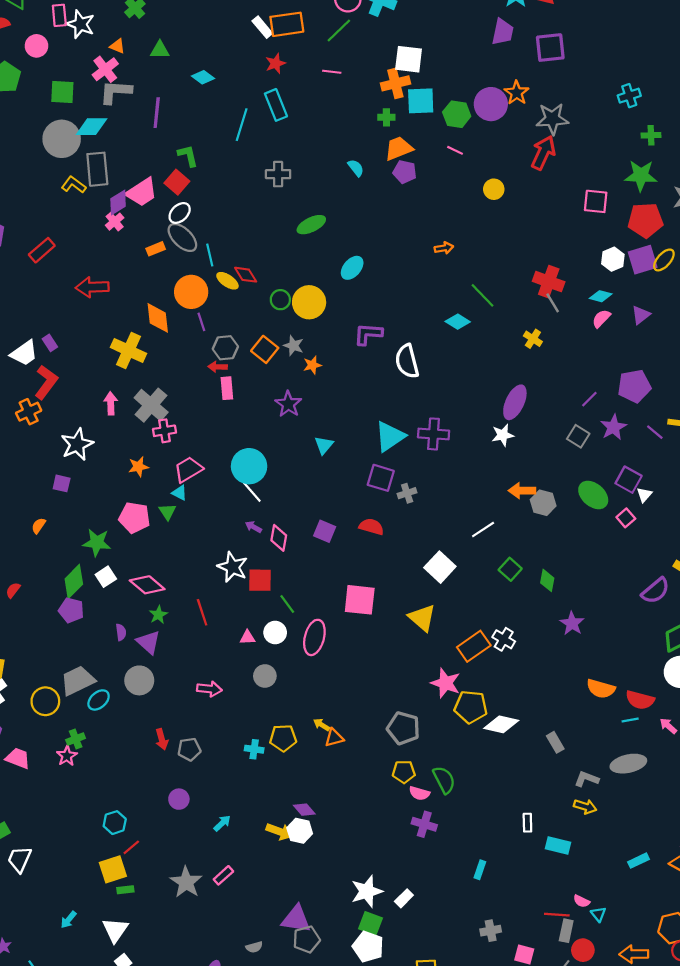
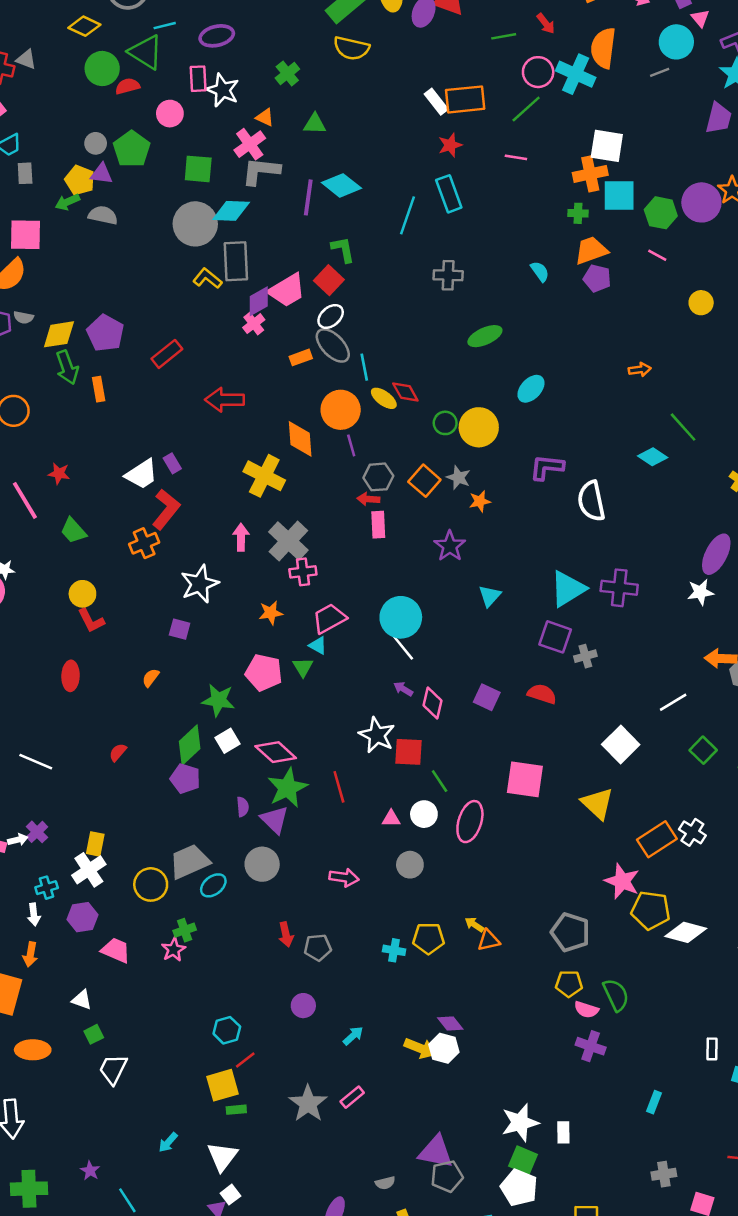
cyan diamond: (203, 77) -> (341, 185), moved, size x1.4
green star: (158, 615) -> (288, 788), size x1.8
white rectangle: (404, 898) -> (563, 1132), turned -48

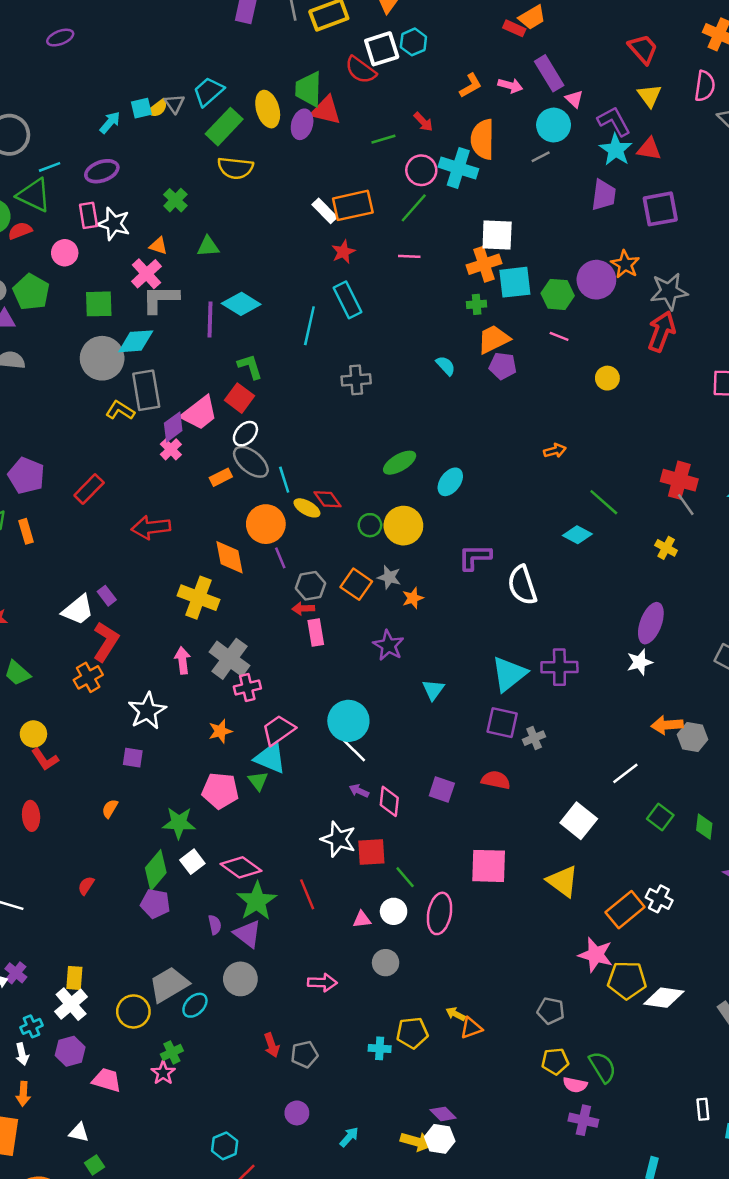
green ellipse: (485, 336) -> (400, 463), moved
cyan triangle: (318, 645) -> (270, 758), size x1.8
gray pentagon: (570, 932) -> (551, 1011), size x0.7

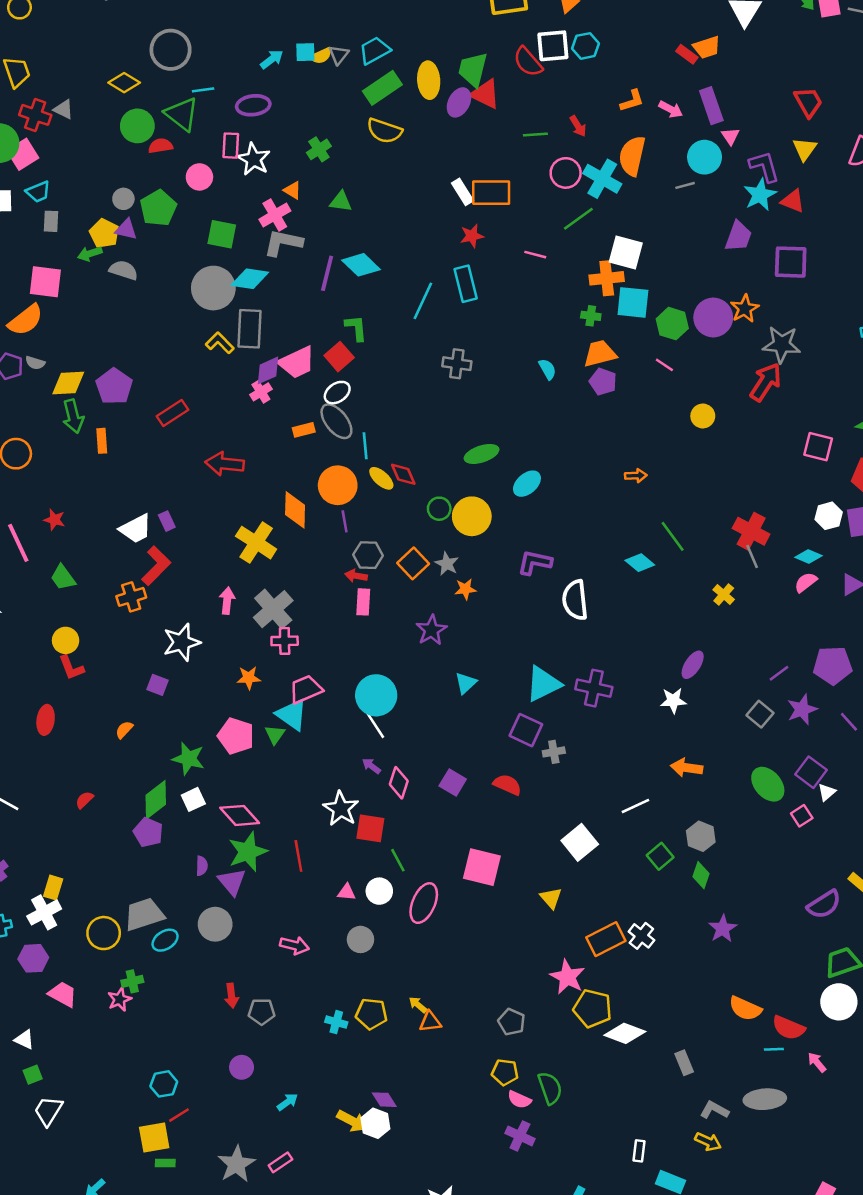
green line: (414, 208) -> (578, 219), moved
purple ellipse: (651, 623) -> (693, 665), size x0.7
gray hexagon: (693, 737) -> (701, 836), moved
yellow triangle: (563, 881) -> (551, 898), size x0.7

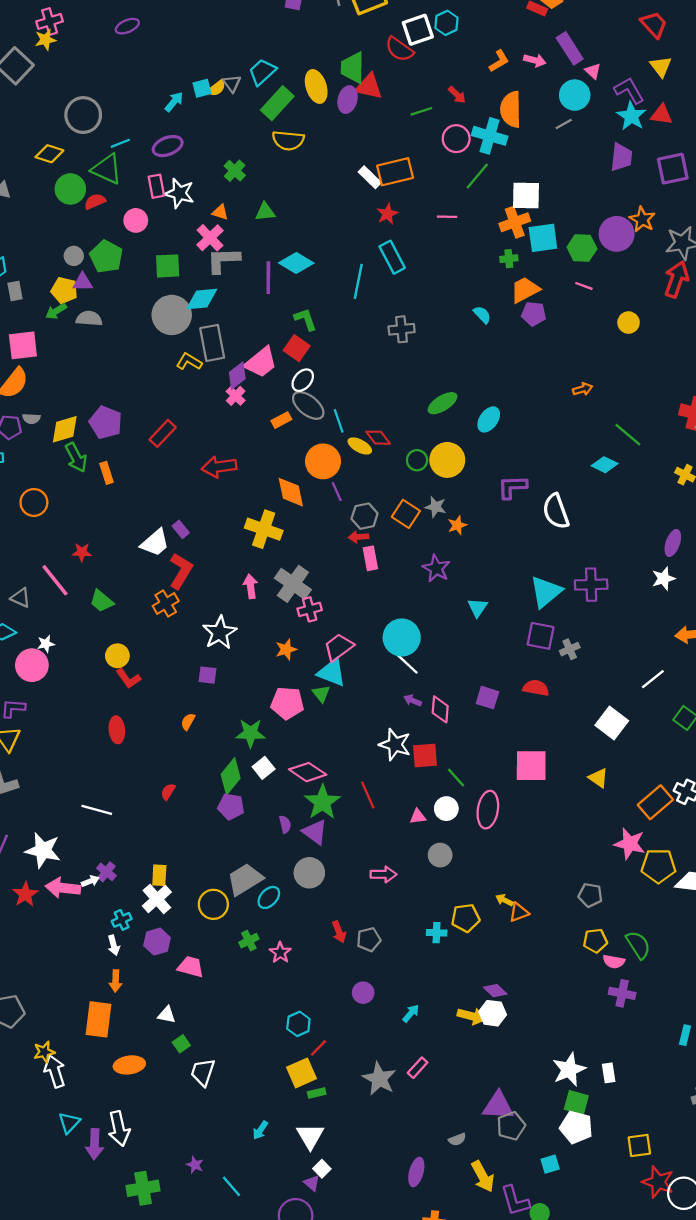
pink star: (119, 999) -> (280, 953), moved

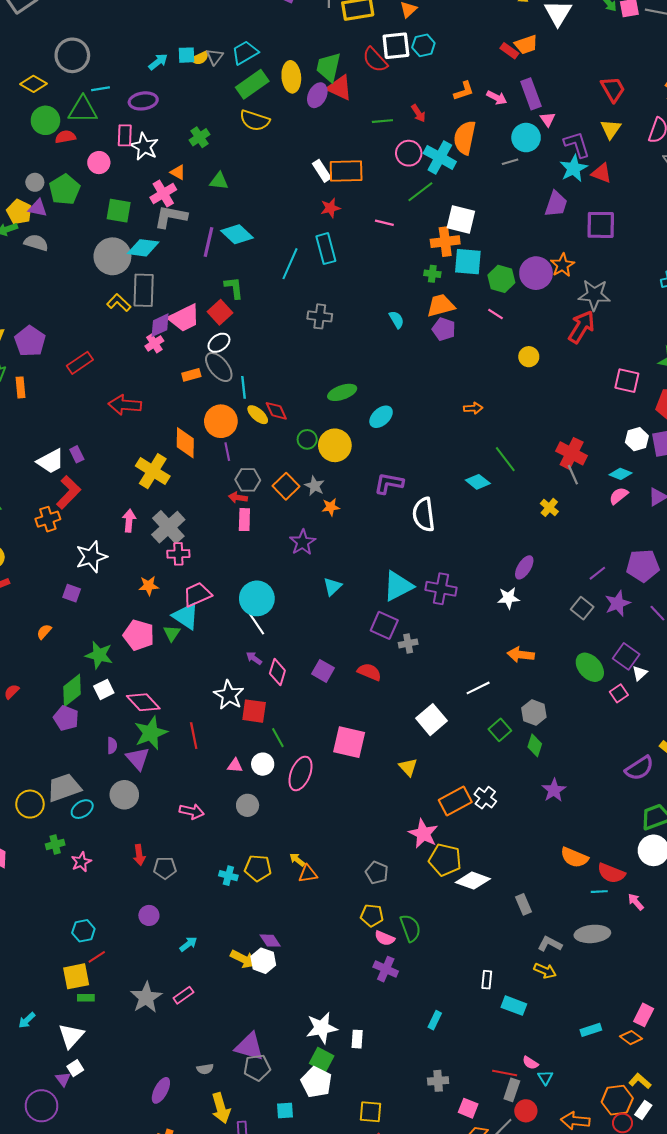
green triangle: (107, 169) -> (83, 110), turned -36

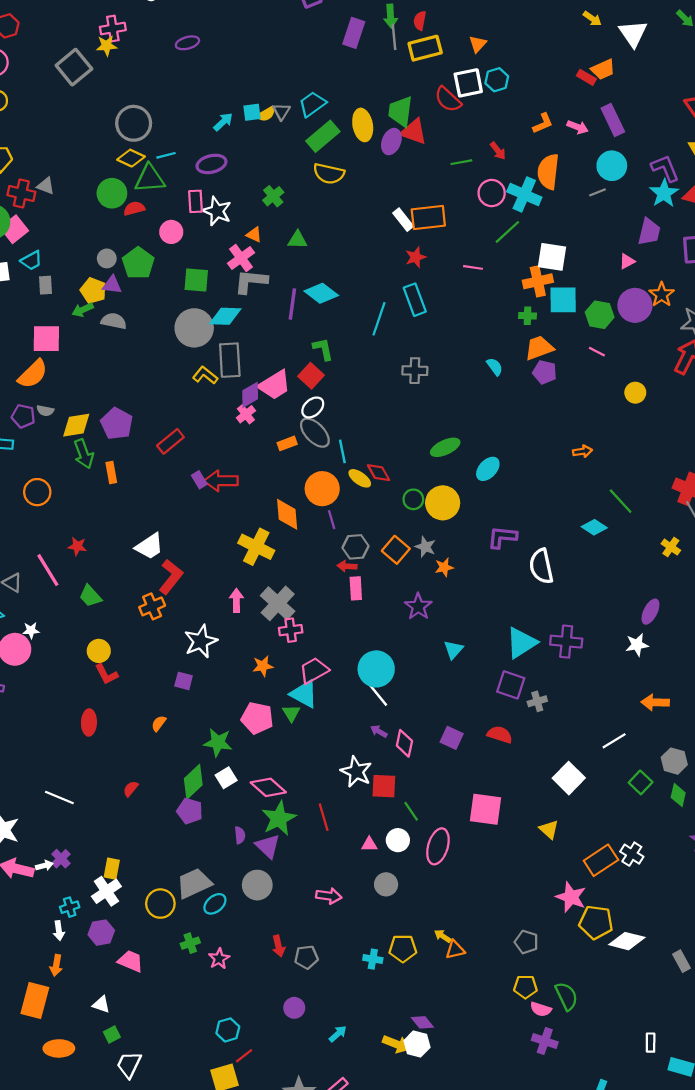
yellow diamond: (34, 84) -> (131, 158), moved
pink triangle: (548, 119) -> (627, 261), moved, turned 42
purple rectangle: (77, 454) -> (199, 480), moved

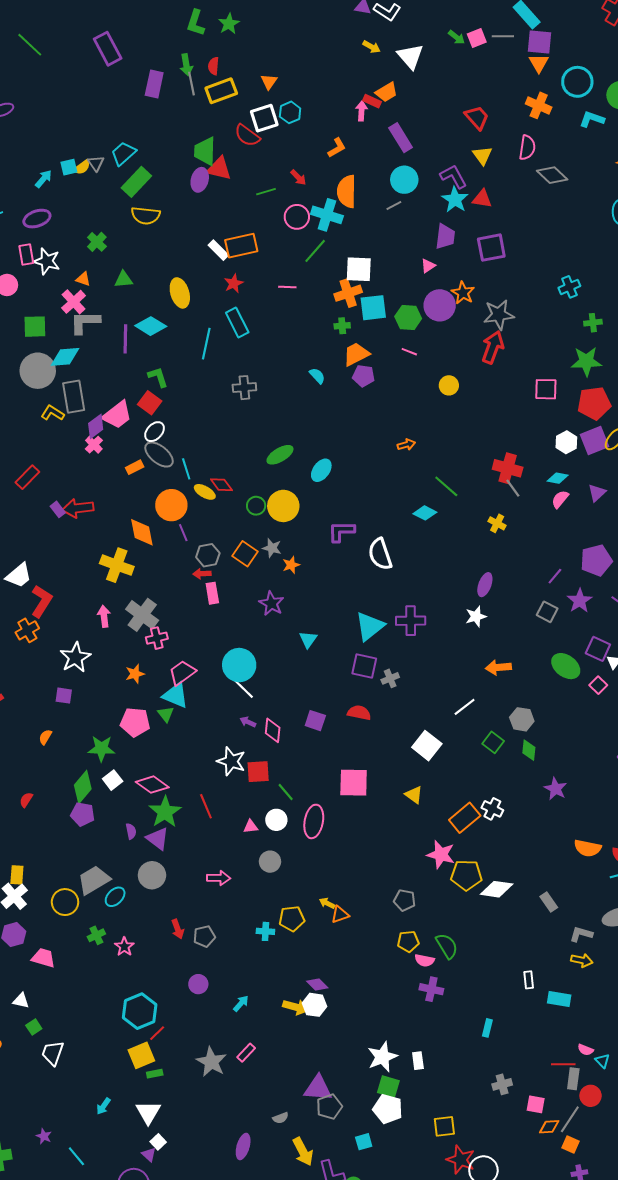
yellow ellipse: (363, 125) -> (180, 293), moved
pink arrow: (578, 127) -> (362, 111), moved, turned -102
cyan hexagon: (228, 1030) -> (140, 1011), size x1.6

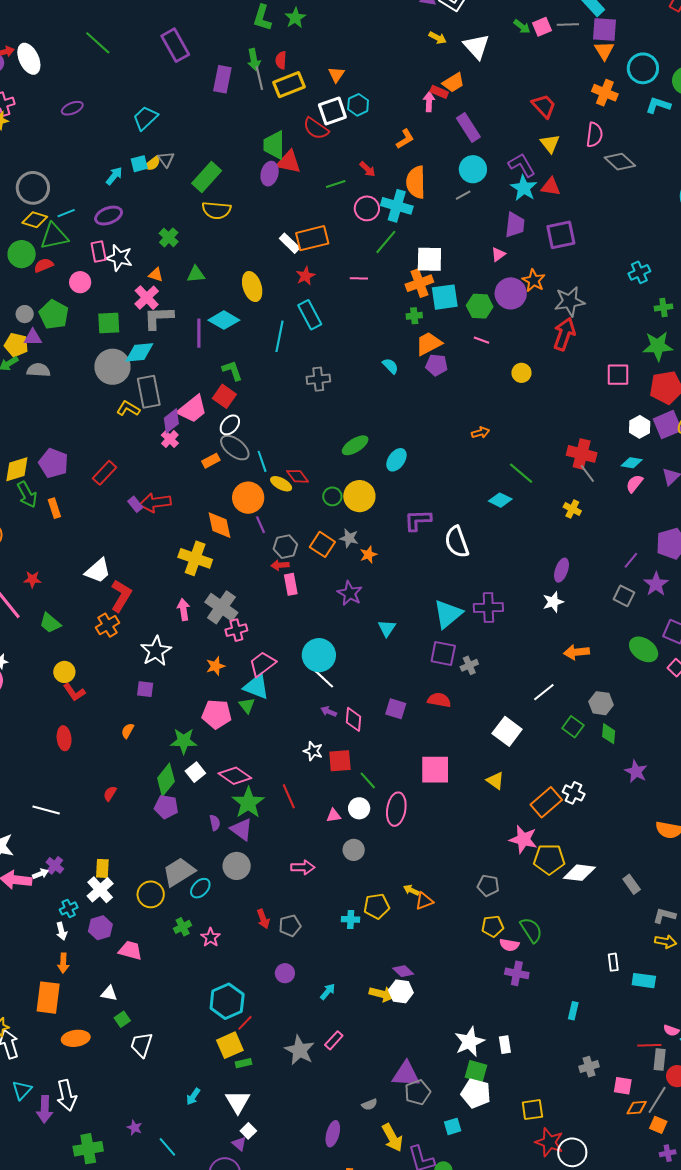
cyan trapezoid: (123, 153) -> (145, 118), moved
white star: (231, 761) -> (313, 751), size x0.7

